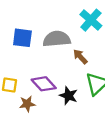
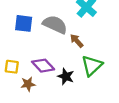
gray semicircle: (57, 39) -> (55, 25), turned 30

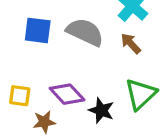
brown arrow: (77, 41) -> (131, 43), moved

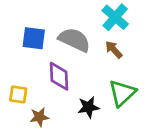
purple diamond: (67, 94) -> (59, 76), moved, turned 40
black star: (101, 110) -> (88, 107), turned -30

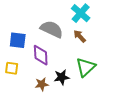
blue square: (34, 38) -> (18, 40), moved
brown star: (39, 117) -> (42, 84), moved

